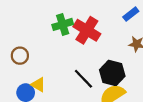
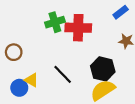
red cross: (87, 30) -> (78, 28), turned -30
black line: (83, 79) -> (63, 74), moved

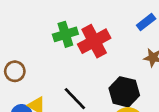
red cross: (78, 28) -> (94, 41), turned -30

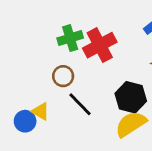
brown circle: (15, 71) -> (63, 76), moved

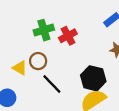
red cross: (100, 45) -> (68, 36), size x0.7
yellow triangle: (41, 111) -> (20, 68), moved

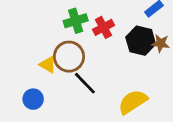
brown circle: (38, 61) -> (69, 57), size x1.5
black hexagon: (93, 78) -> (141, 41), moved

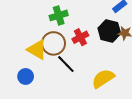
red cross: (103, 27) -> (80, 37), moved
yellow triangle: (48, 65) -> (37, 50), size x1.5

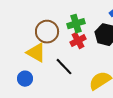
green cross: (59, 15) -> (76, 24), moved
brown circle: (53, 43) -> (47, 32), moved

